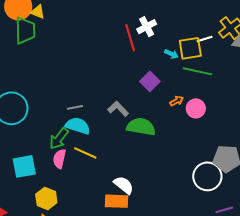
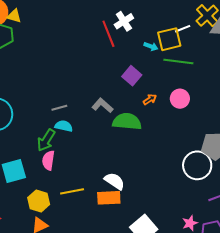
orange arrow: (177, 101) -> (150, 99), moved
cyan semicircle: (78, 126) -> (64, 126), size x0.7
yellow line: (85, 153) -> (72, 191), moved, turned -30

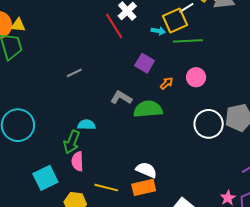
gray line: (59, 108) -> (74, 73), moved
white circle: (197, 165) -> (209, 124), moved
yellow line: (72, 191) -> (106, 188), turned 35

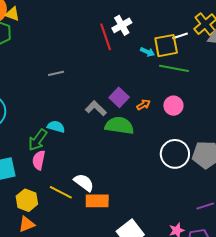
purple square: (145, 63) -> (119, 97), moved
white semicircle: (146, 170) -> (84, 182), moved

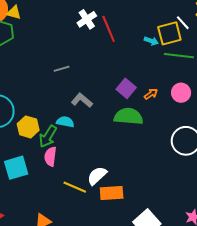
white cross: (122, 25) -> (87, 19), moved
white line: (180, 36) -> (183, 23), turned 70
gray L-shape: (96, 108) -> (82, 100), moved
white semicircle: (84, 182) -> (97, 176), turned -75
yellow hexagon: (27, 200) -> (28, 127), moved

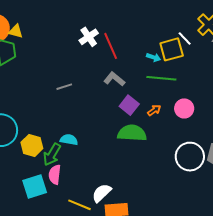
green line: (179, 56) -> (161, 78), moved
gray L-shape: (82, 100) -> (114, 79), moved
cyan square: (16, 168) -> (35, 186), moved

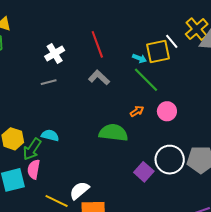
white cross: (89, 37) -> (55, 53), moved
green line: (161, 78) -> (146, 80), turned 36
purple square: (129, 105) -> (144, 172), moved

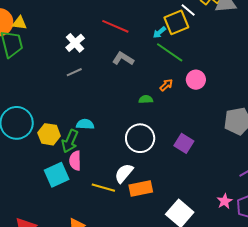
red line: (97, 44) -> (115, 26), turned -36
cyan arrow: (139, 58) -> (159, 32), turned 128
green semicircle: (113, 133) -> (146, 99), moved, size x0.5
white circle: (170, 160) -> (140, 138), moved

